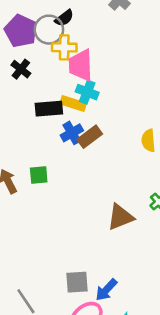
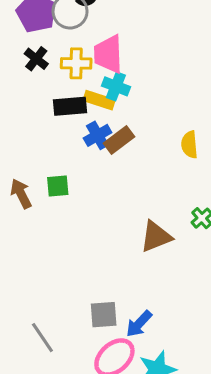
yellow cross: (64, 47) -> (76, 63), moved

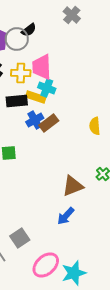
gray square: (104, 315) -> (20, 238), moved, turned -30
blue arrow: (139, 324) -> (66, 216), moved

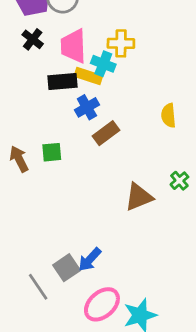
pink trapezoid: (42, 67) -> (73, 46), moved
yellow cross: (21, 73) -> (121, 43), moved
brown rectangle: (49, 123) -> (106, 133), moved
blue arrow: (66, 216) -> (90, 260), moved

